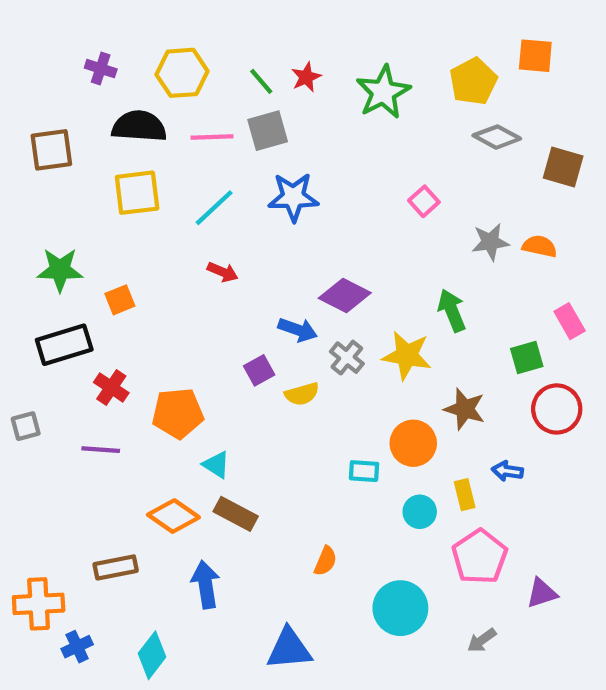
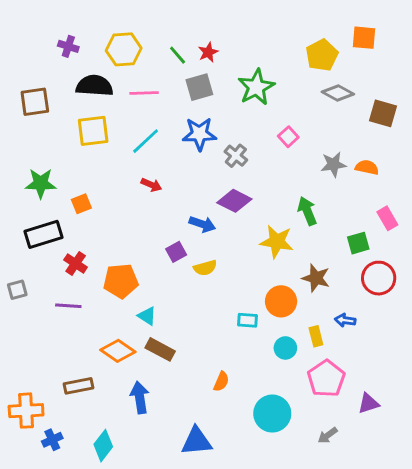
green star: (383, 92) -> (256, 87), moved
gray square: (268, 131) -> (199, 87), moved
gray cross: (347, 358) -> (236, 156), moved

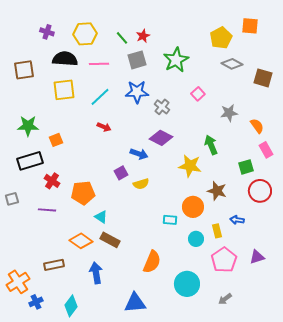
orange semicircle: (367, 167) -> (257, 126), moved, turned 42
orange semicircle: (221, 381) -> (152, 262), size x1.6
purple triangle: (368, 403) -> (257, 257), moved
orange cross: (26, 411) -> (18, 282), turned -30

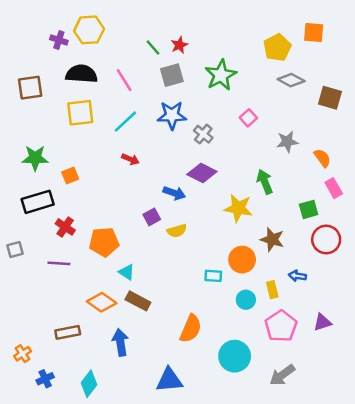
yellow hexagon: (85, 34) -> (89, 30), moved
pink line: (99, 64) -> (124, 80), turned 60
orange cross: (18, 282) -> (23, 354), size x0.6
gray arrow: (225, 299) -> (282, 375), size x1.5

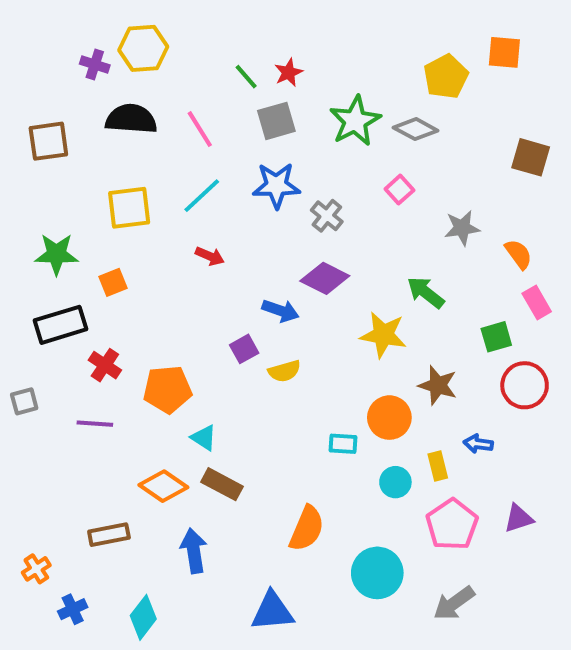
gray diamond: (291, 80) -> (416, 129), moved
yellow square: (80, 113) -> (129, 208), moved
green arrow: (265, 182) -> (426, 292), turned -30

